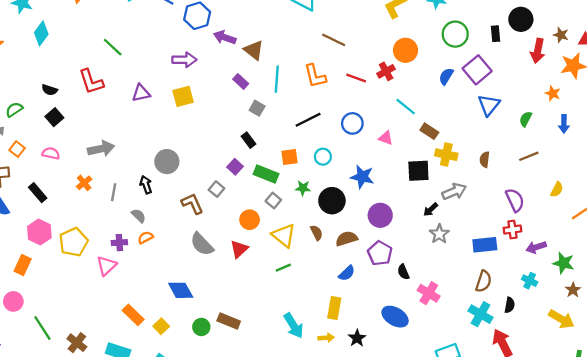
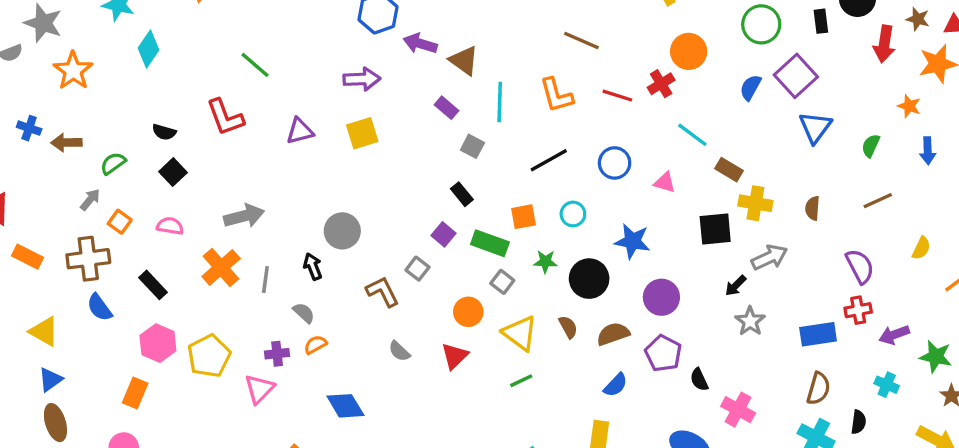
orange cross: (84, 183) -> (221, 268), size x1.6
gray semicircle: (202, 244) -> (399, 351), size x0.6
blue diamond: (181, 290) -> (345, 406), moved

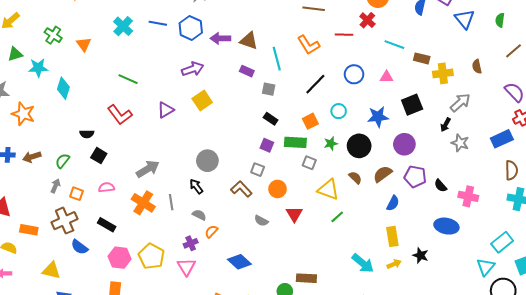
black square: (715, 229) -> (412, 105), moved
orange circle: (468, 312) -> (278, 189), moved

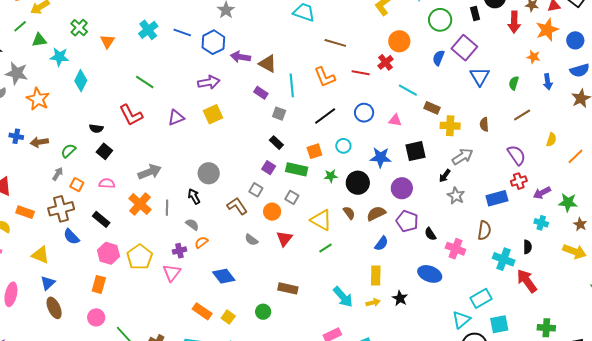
gray square: (309, 163) -> (292, 197), moved
brown semicircle: (511, 170) -> (484, 230), moved
brown rectangle: (306, 278) -> (288, 288), moved

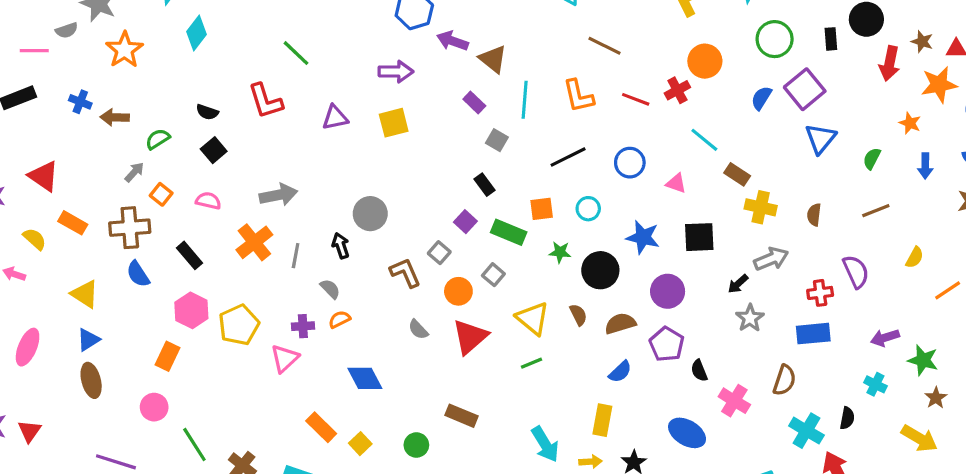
red cross: (519, 181) -> (820, 293), moved
red triangle: (284, 238) -> (470, 337), size x1.4

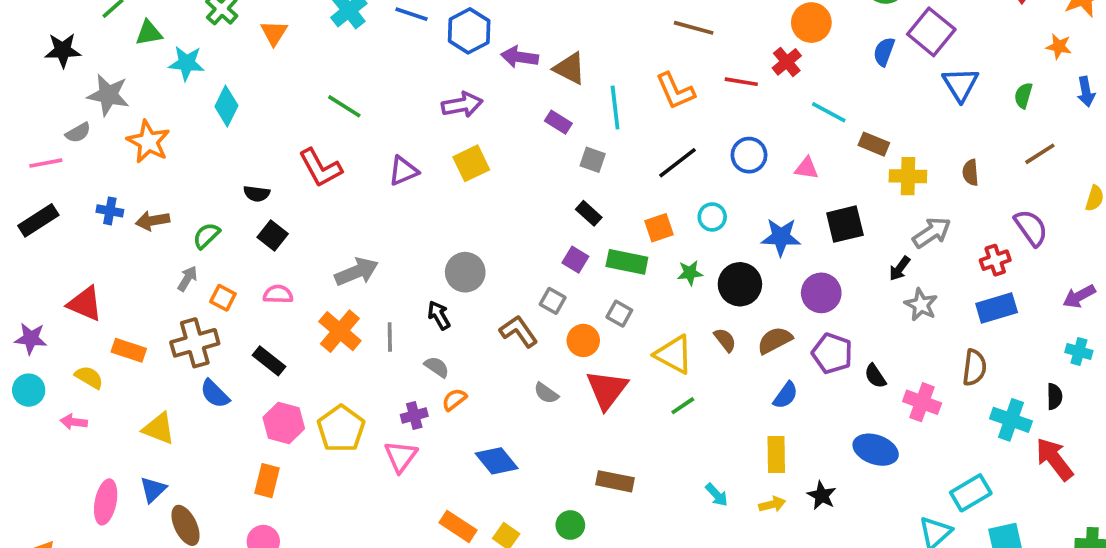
blue triangle: (88, 340) -> (153, 489), moved
cyan arrow: (545, 444) -> (717, 495), size x0.6

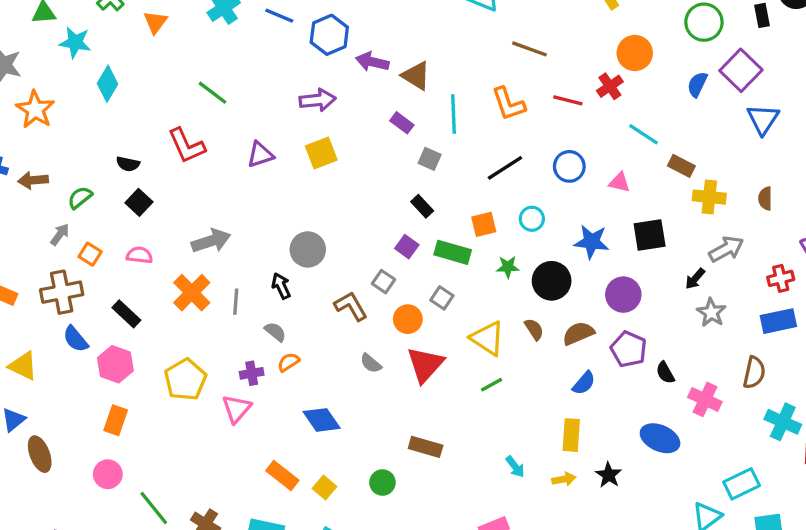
pink hexagon: (284, 423) -> (115, 364), moved

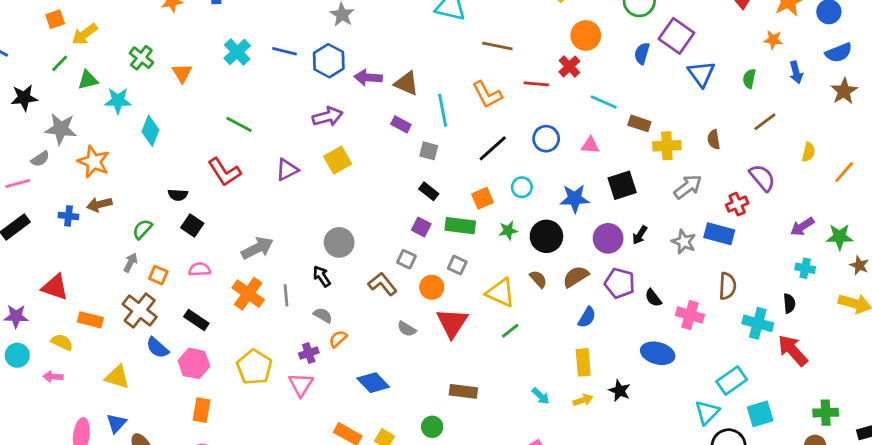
brown arrow: (33, 180) -> (99, 204), moved
black arrow: (695, 279) -> (640, 235), moved
brown cross: (62, 292) -> (140, 310), turned -32
blue rectangle: (778, 321) -> (719, 234), moved, turned 36

